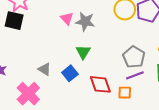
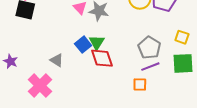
blue square: (70, 73) -> (83, 45), moved
red diamond: (100, 84) -> (102, 58), moved

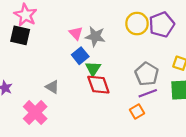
blue square: (83, 45) -> (80, 56), moved
orange square: (140, 84) -> (137, 111), turned -32

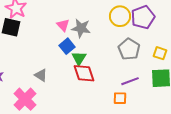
gray pentagon: (147, 74) -> (129, 49), moved
orange square: (137, 111) -> (120, 98), turned 32

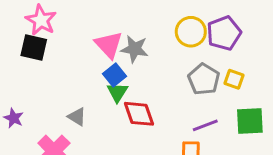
pink triangle: (63, 25) -> (109, 45), size x1.5
yellow square: (160, 53) -> (234, 79), moved
green triangle: (79, 58) -> (117, 92), moved

